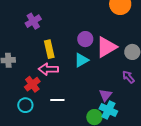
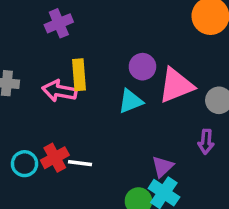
pink arrow: (48, 69) -> (59, 91), moved
purple arrow: (128, 77) -> (206, 142), turned -144
red cross: (32, 84) -> (55, 158), moved

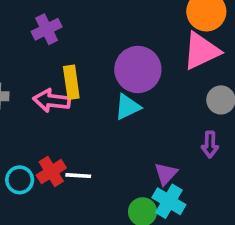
purple circle: (142, 67) -> (138, 69), size x1.6
pink triangle: (176, 85) -> (201, 51), moved

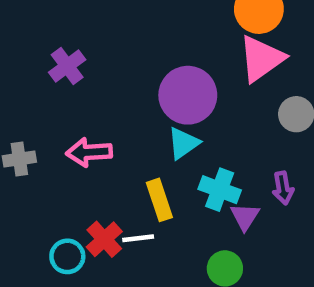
yellow rectangle: (71, 82) -> (159, 200), moved
purple arrow: (210, 145) -> (283, 188), moved
cyan cross: (169, 201) -> (220, 190), moved

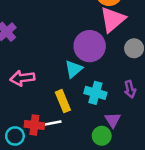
purple circle: (188, 95) -> (90, 46), moved
purple triangle: (245, 217) -> (113, 120), moved
red cross: (104, 239) -> (34, 125), turned -36

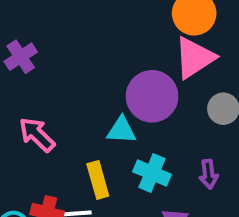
cyan triangle: (74, 69) -> (121, 130), turned 36
pink arrow: (22, 78) -> (37, 135), turned 45

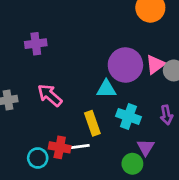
purple cross: (21, 57) -> (36, 44), turned 30
pink triangle: (194, 58) -> (155, 64), moved, size x0.7

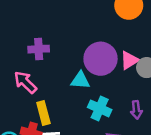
purple cross: (36, 44) -> (39, 49), moved
yellow rectangle: (92, 123) -> (43, 113), moved

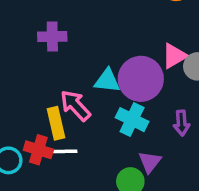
purple circle: (101, 59) -> (141, 79), moved
pink arrow: (25, 82) -> (75, 105), moved

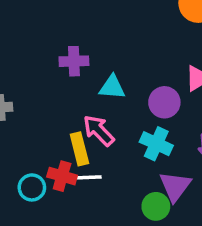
purple circle: (141, 79) -> (164, 102), size x0.7
cyan triangle: (107, 81) -> (112, 87), moved
purple triangle: (150, 162) -> (175, 186), size x1.4

